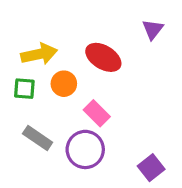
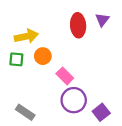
red ellipse: (103, 57) -> (78, 25), moved, turned 55
gray rectangle: (38, 138) -> (25, 112), moved
purple circle: (85, 149) -> (74, 100), moved

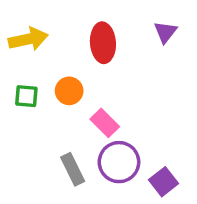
red ellipse: (78, 25) -> (103, 43), moved
yellow arrow: (26, 36) -> (28, 39), moved
gray rectangle: (25, 112) -> (73, 169), moved, turned 30

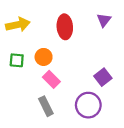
pink rectangle: (105, 123) -> (51, 79), moved
purple circle: (119, 162) -> (88, 105), moved
purple square: (164, 182) -> (103, 77), moved

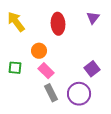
yellow arrow: (18, 25) -> (16, 22), turned -115
green square: (17, 60) -> (15, 68), moved
gray rectangle: (46, 106) -> (51, 93), moved

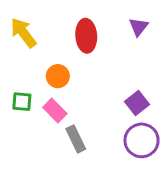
pink rectangle: (46, 71) -> (55, 111), moved
purple circle: (79, 94) -> (142, 140), moved

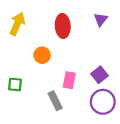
yellow arrow: (23, 33) -> (17, 24), turned 60
green square: (22, 102) -> (15, 84), moved
pink rectangle: (55, 111) -> (69, 80), moved, turned 56

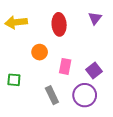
yellow arrow: (17, 24) -> (16, 22), turned -120
pink rectangle: (69, 80) -> (65, 66), moved
purple circle: (103, 102) -> (85, 95), moved

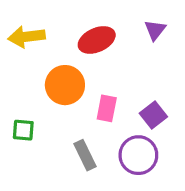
red ellipse: (59, 24) -> (97, 40), turned 70
orange circle: (40, 52) -> (65, 85), size x1.5

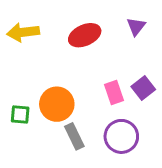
orange circle: (65, 85) -> (57, 104), moved
pink rectangle: (107, 108) -> (114, 92), moved, turned -30
purple square: (153, 115) -> (143, 88), moved

